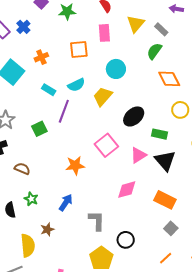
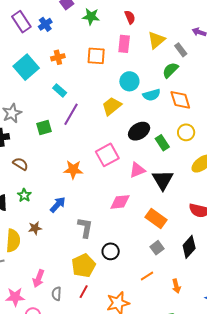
cyan semicircle: (76, 85) -> (152, 95), moved
green rectangle: (160, 134) -> (162, 143), moved, turned 35

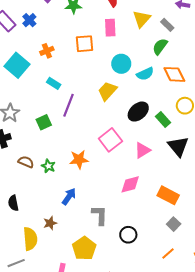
black triangle: (163, 180) -> (178, 146), moved
green star: (24, 195) -> (48, 166), moved
yellow pentagon: (84, 266) -> (84, 248), moved

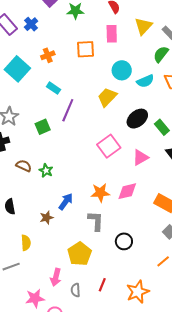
orange star: (79, 160) -> (100, 193), moved
brown star: (50, 223) -> (47, 218), moved
yellow semicircle: (30, 239) -> (26, 243), size x0.7

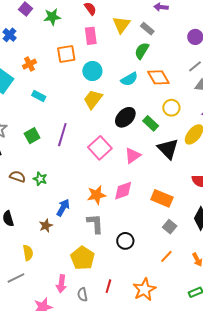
cyan circle: (122, 70) -> (92, 71), moved
purple line: (68, 110) -> (62, 135), moved

